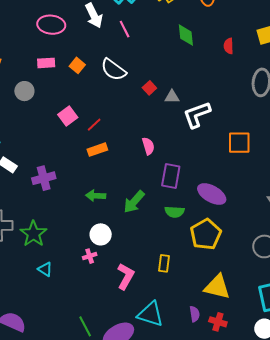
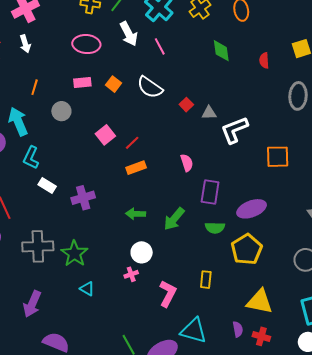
purple ellipse: (212, 194) -> (252, 209), turned -48

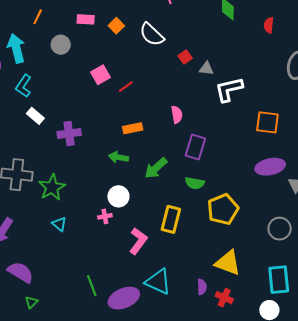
orange rectangle: (136, 168) -> (133, 128), moved
purple ellipse: (252, 209) -> (270, 167), moved
yellow rectangle: (206, 280) -> (171, 219), moved, size x1.5

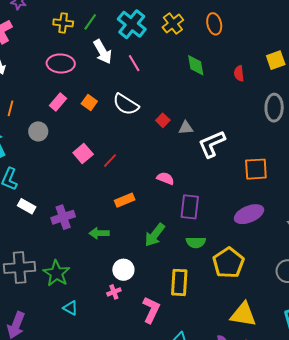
pink rectangle: (86, 19) -> (58, 102), turned -42
pink semicircle: (177, 115) -> (165, 178), turned -48
green arrow: (118, 157) -> (99, 233), moved
purple ellipse: (270, 167) -> (249, 214), moved

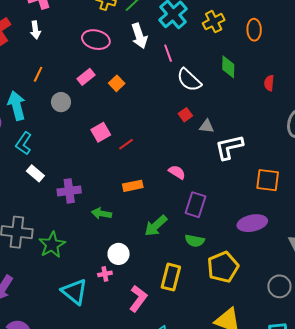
white semicircle: (126, 104) -> (189, 80), moved
cyan triangle: (70, 308) -> (74, 292), moved, size x1.8

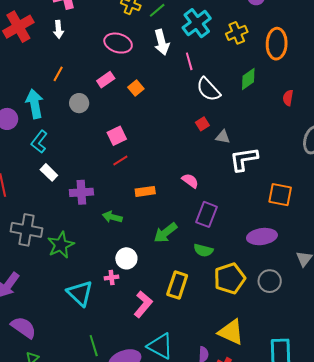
orange ellipse: (254, 30) -> (277, 44), size x1.4
green diamond: (228, 67) -> (248, 79), turned 50
red line: (126, 144) -> (120, 161), moved
gray circle: (279, 286) -> (270, 281), moved

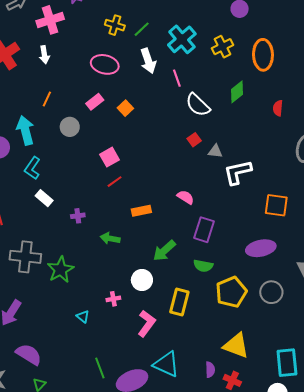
purple cross: (81, 192) -> (78, 216), size x0.6
white circle: (126, 258) -> (142, 280), moved
cyan triangle: (80, 293) -> (83, 316), size x0.5

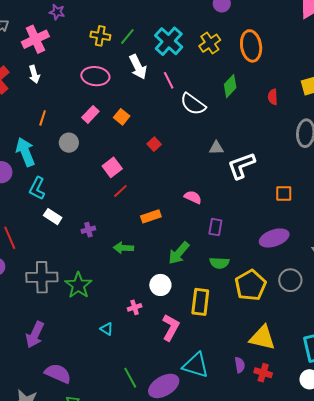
red square: (194, 140) -> (154, 144), moved
orange square: (276, 205) -> (284, 193), size x0.7
purple rectangle: (204, 230) -> (215, 227), size x0.7

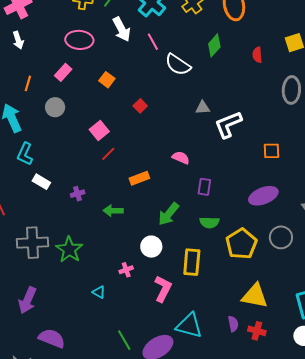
pink rectangle: (90, 114) -> (63, 72), moved

